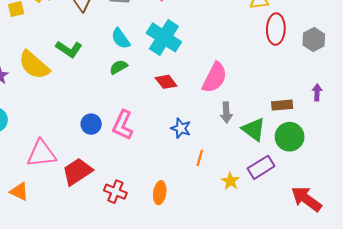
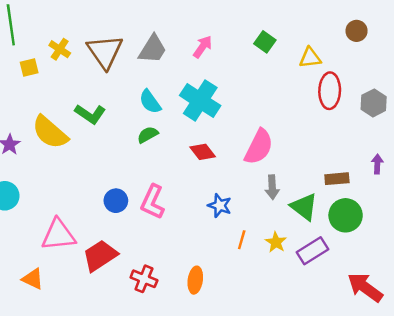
yellow star: (230, 181) -> (276, 242), moved

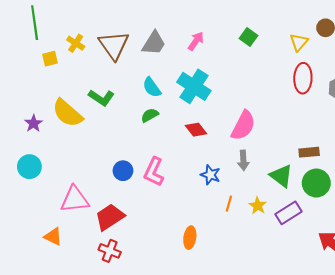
yellow triangle: (310, 58) -> (299, 42), moved, turned -42
gray arrow: (272, 187) -> (243, 160), moved
red cross: (144, 279) -> (110, 251), moved

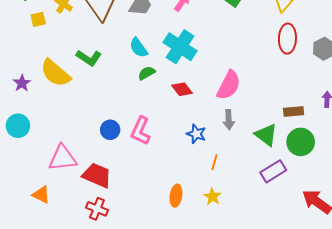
green semicircle: (150, 115) -> (147, 73), moved
yellow star: (258, 206) -> (212, 197), moved
red trapezoid: (110, 217) -> (97, 175), turned 56

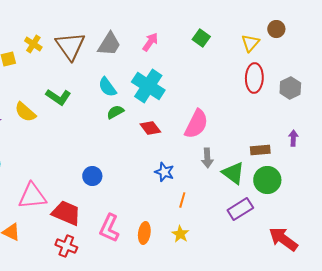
yellow semicircle: (55, 73) -> (25, 112), size x0.7
gray arrow: (229, 120) -> (207, 158), moved
blue circle: (110, 130) -> (92, 176), moved
pink L-shape: (141, 131) -> (109, 228), moved

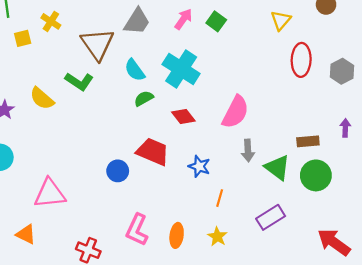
green square: (201, 38) -> (216, 21), moved
yellow triangle: (250, 43) -> (281, 20), moved
brown triangle: (70, 46) -> (97, 44), moved
purple rectangle: (240, 209) -> (271, 217), moved
red trapezoid: (66, 213) -> (153, 152), moved

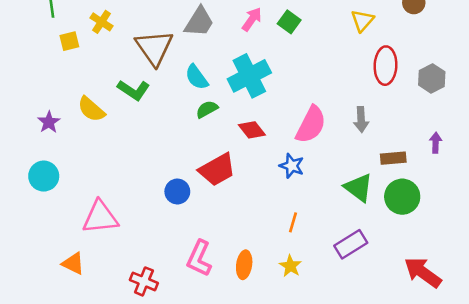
cyan cross: (181, 69) -> (249, 76), turned 30
gray arrow: (248, 151) -> (361, 120), moved
red trapezoid: (153, 152) -> (217, 170), turned 128
blue star: (199, 166) -> (292, 166), moved

